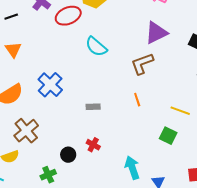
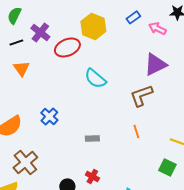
black line: (11, 17) -> (16, 42), moved
orange triangle: (13, 50) -> (21, 68), moved
blue cross: (50, 85) -> (49, 116), size x0.7

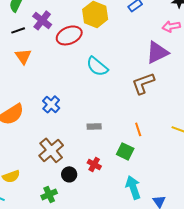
pink arrow: (157, 28) -> (171, 26), moved, turned -36
orange line: (136, 131) -> (138, 129), moved
brown cross: (25, 162) -> (51, 150), moved
green square: (167, 167) -> (125, 151), moved

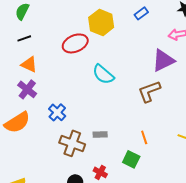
purple cross: (42, 20) -> (27, 89), moved
orange triangle: (23, 56) -> (29, 64), turned -30
brown cross: (51, 150) -> (72, 143), moved, turned -30

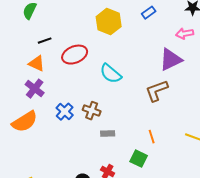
black line: (24, 38) -> (45, 41), moved
red ellipse: (75, 43) -> (75, 55), moved
brown cross: (72, 143) -> (92, 111), moved, size x0.7

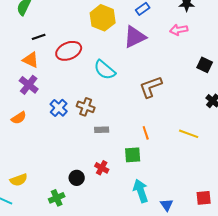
purple triangle: (171, 60) -> (135, 37), moved
orange semicircle: (25, 122) -> (19, 118), size x0.6
green square: (139, 159) -> (133, 155), turned -30

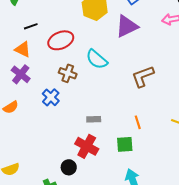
brown cross: (86, 107) -> (68, 73), moved
red cross: (102, 168) -> (87, 146), moved, size x1.6

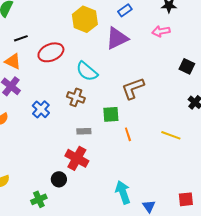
brown cross: (68, 73) -> (76, 97), moved
green square: (125, 144) -> (111, 114), moved

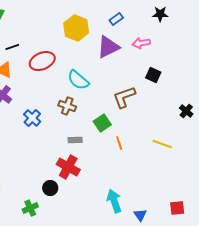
pink arrow: (161, 31) -> (141, 43), moved
black square: (187, 66) -> (153, 75), moved
green square: (111, 114) -> (102, 123), turned -30

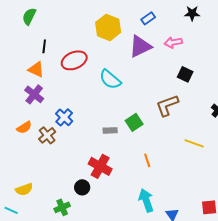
black line: (12, 47) -> (44, 46), turned -64
brown L-shape: (124, 97) -> (167, 105), moved
brown cross: (67, 106) -> (47, 135), moved, turned 30
gray rectangle: (75, 140) -> (110, 130), moved
orange line: (119, 143) -> (147, 160), moved

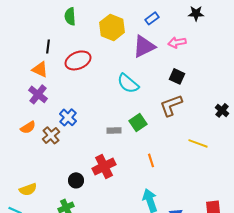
green semicircle: (29, 16) -> (70, 16), moved, turned -30
black square: (185, 74) -> (177, 76), moved
cyan semicircle: (110, 79) -> (128, 83), moved
red cross: (100, 166) -> (104, 166), turned 35
black circle: (82, 187) -> (76, 180), moved

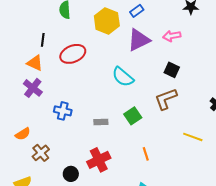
blue rectangle: (152, 18) -> (137, 11), moved
blue cross: (68, 117) -> (63, 111), turned -30
orange semicircle: (28, 127) -> (23, 134), moved
gray rectangle: (114, 130) -> (101, 122), moved
brown cross: (51, 135) -> (41, 153), moved

